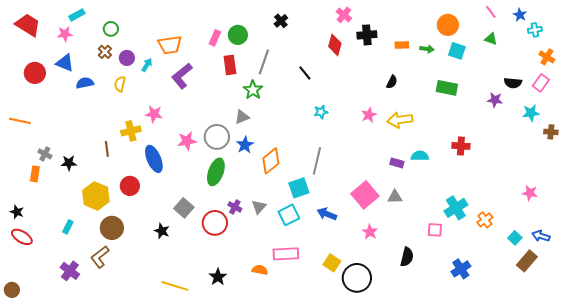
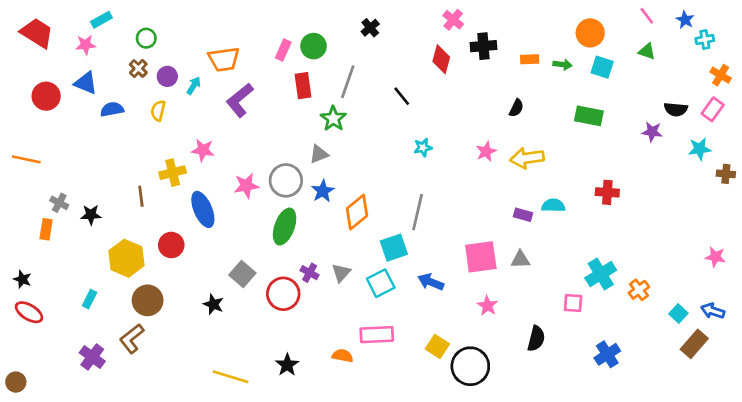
pink star: (530, 193) -> (715, 257), moved
pink square: (365, 195) -> (481, 257), turned 32

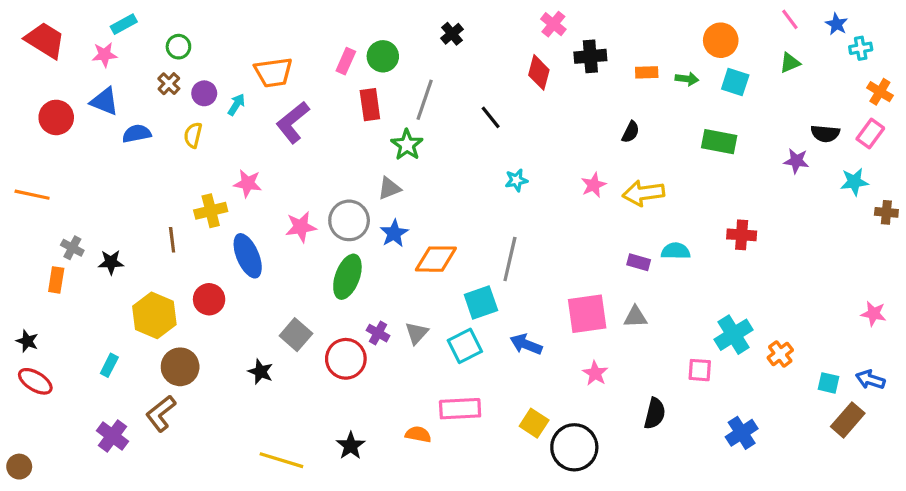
green triangle: (647, 51) -> (790, 63), turned -42
orange diamond: (357, 212) -> (436, 259), turned 40
cyan square: (678, 314) -> (828, 383), turned -30

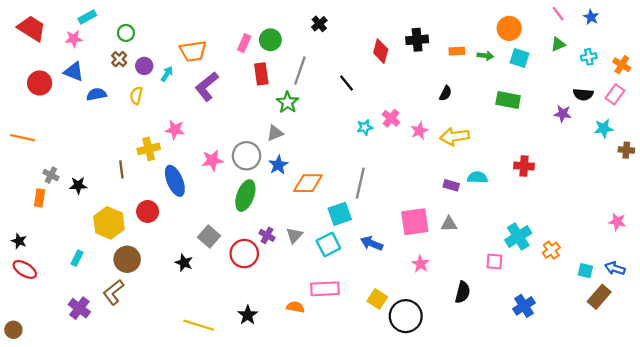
pink cross: (553, 24) -> (391, 118), moved
cyan cross: (861, 48) -> (589, 57), moved

